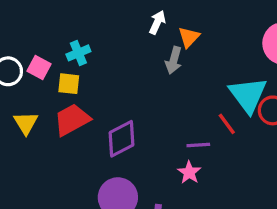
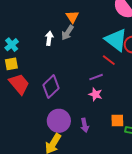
white arrow: (157, 22) -> (49, 38), moved
gray arrow: (174, 60) -> (68, 33), turned 35
red trapezoid: (72, 120) -> (19, 84), turned 95

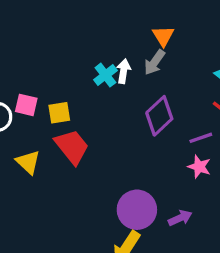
cyan cross: (12, 45) -> (105, 75), moved
purple diamond: (51, 87) -> (159, 116), moved
purple arrow: (85, 125) -> (180, 218), turned -104

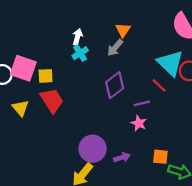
white arrow: (124, 71) -> (78, 37), moved
pink square: (26, 105) -> (23, 68), size x1.6

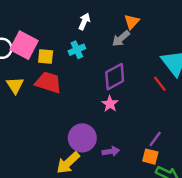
cyan cross: (80, 53) -> (77, 50), moved
red trapezoid: (52, 100) -> (48, 82), turned -48
purple line: (142, 103) -> (155, 139), moved, turned -49
pink star: (139, 123) -> (110, 104), moved

